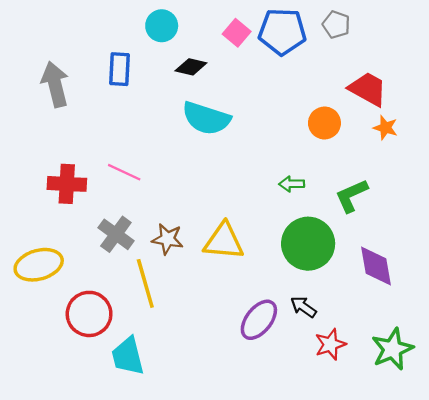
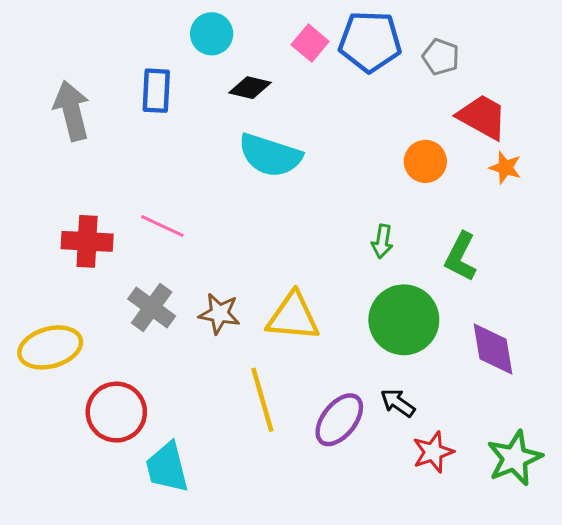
gray pentagon: (336, 25) -> (441, 57), moved
green arrow: (292, 184) -> (382, 241), turned -80
green L-shape: (351, 196) -> (461, 257), turned -39
yellow line: (145, 283) -> (262, 400), moved

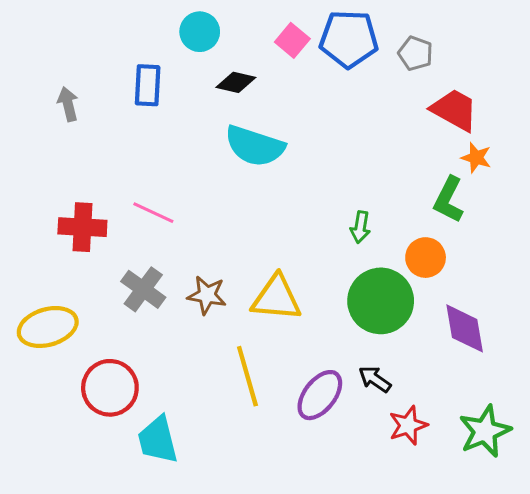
gray arrow: (72, 111) -> (68, 104), size x0.6
orange circle: (425, 161) -> (426, 258), moved
green L-shape: (461, 257) -> (449, 200), moved

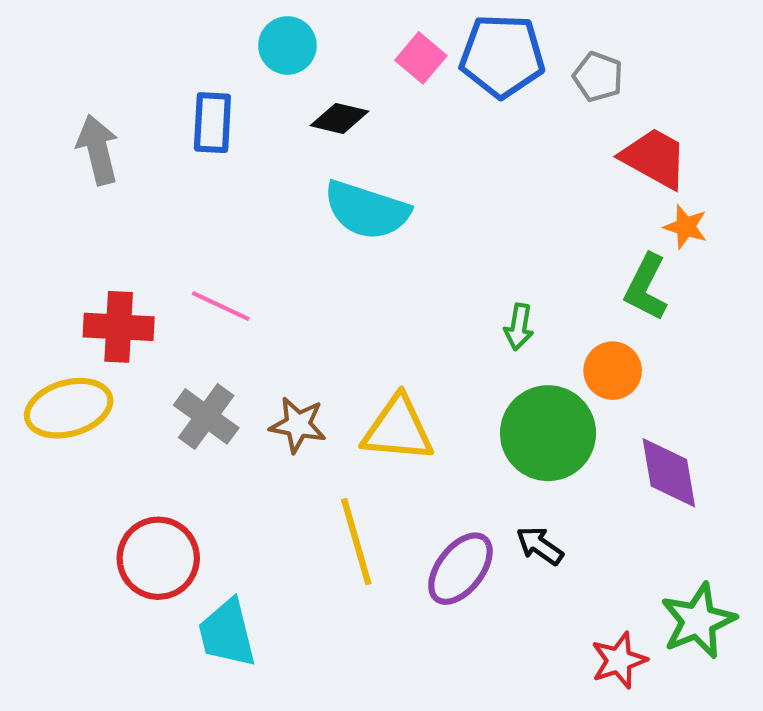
gray arrow: (68, 104) -> (98, 150), size x1.4
yellow ellipse: (48, 327) -> (69, 408), moved
red star: (408, 425) -> (619, 660), moved

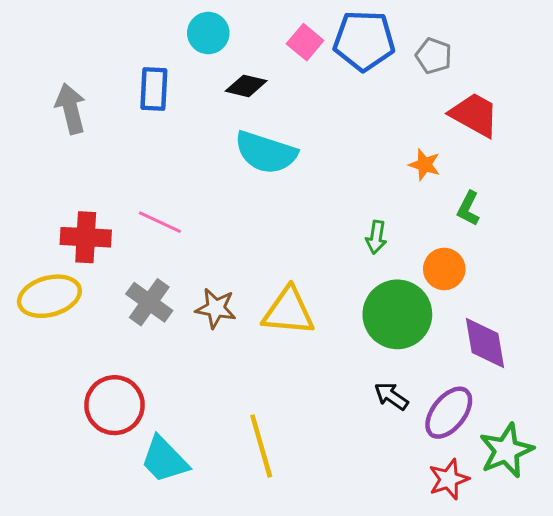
orange star: (686, 227) -> (425, 165), moved
green L-shape: (646, 287) -> (468, 208), size x0.7
yellow line: (356, 542) -> (261, 446), moved
purple ellipse: (460, 569) -> (449, 413), moved
cyan trapezoid: (227, 633) -> (164, 460), turned -30

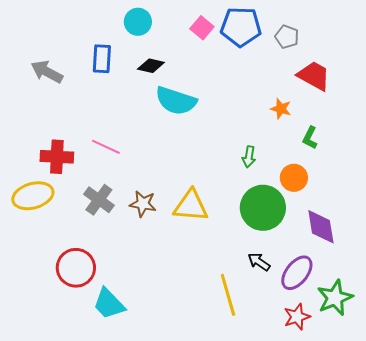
black diamond: (246, 86) -> (151, 66), moved
gray arrow: (71, 109) -> (47, 72), turned -48
yellow line: (261, 446) -> (228, 295), moved

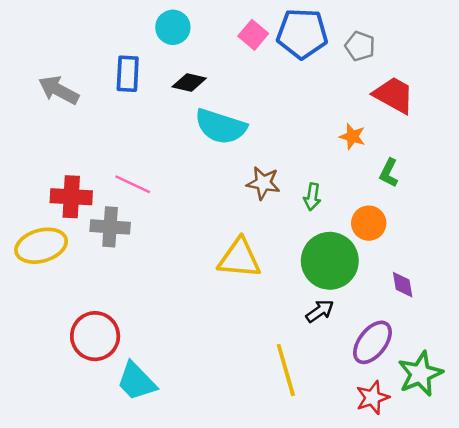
gray cross: (99, 200) -> (110, 227), moved, turned -32
brown star: (143, 204) -> (263, 183), moved
purple diamond: (321, 227) -> (403, 285), size x0.6
black arrow: (259, 262) -> (320, 311), moved, turned 110

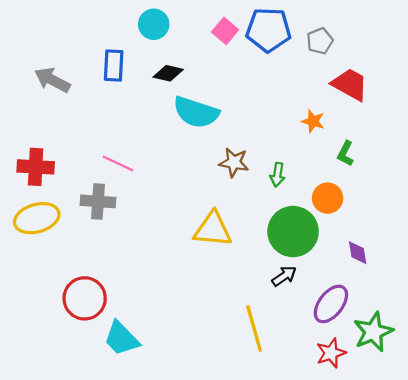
gray pentagon: (360, 46) -> (320, 41), turned 30
red cross: (71, 197) -> (36, 167), moved

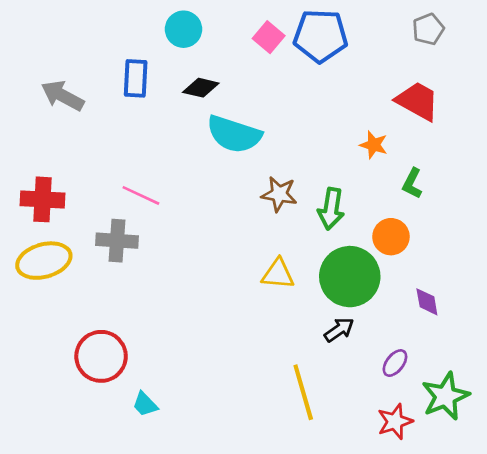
gray pentagon: (320, 41) -> (428, 29), moved
green arrow: (277, 175) -> (331, 209), size x1.4
yellow triangle: (213, 229) -> (278, 274), moved, size x0.7
purple ellipse: (331, 304) -> (395, 363), size x0.6
cyan trapezoid: (121, 339) -> (145, 404), size x0.6

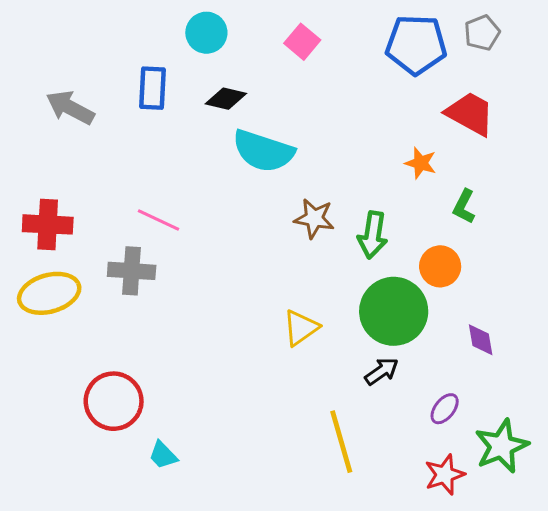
blue pentagon: (320, 36) -> (416, 45), moved
yellow triangle: (278, 274) -> (301, 328), moved, turned -40

